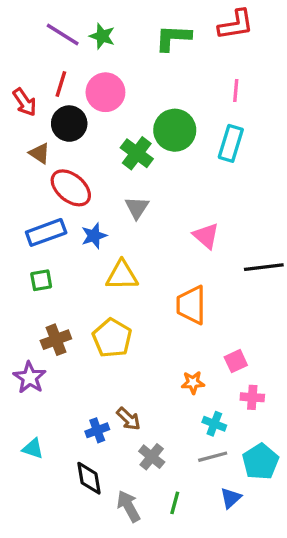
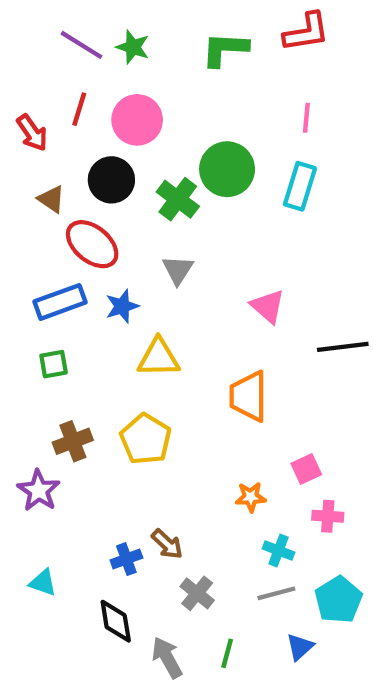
black circle: (69, 124) -> (111, 180), moved

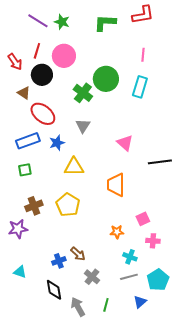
black circle: (111, 180) -> (42, 75), moved
purple star: (39, 490) -> (18, 229), turned 30

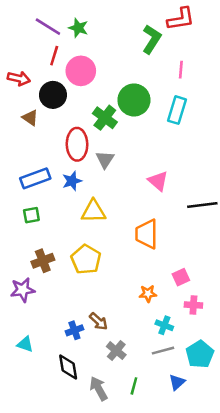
green L-shape: (105, 23) -> (152, 39), moved, turned 120
red line: (37, 51) -> (54, 56), moved
red arrow: (15, 62) -> (19, 78), turned -42
red ellipse: (43, 114) -> (77, 144), moved, turned 50

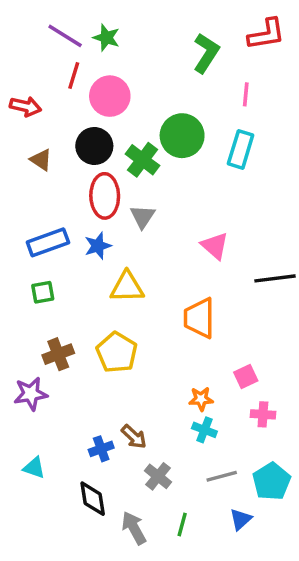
red L-shape: (181, 19) -> (266, 34), moved
black circle: (53, 95) -> (94, 146), moved
cyan cross: (164, 325) -> (204, 430), moved

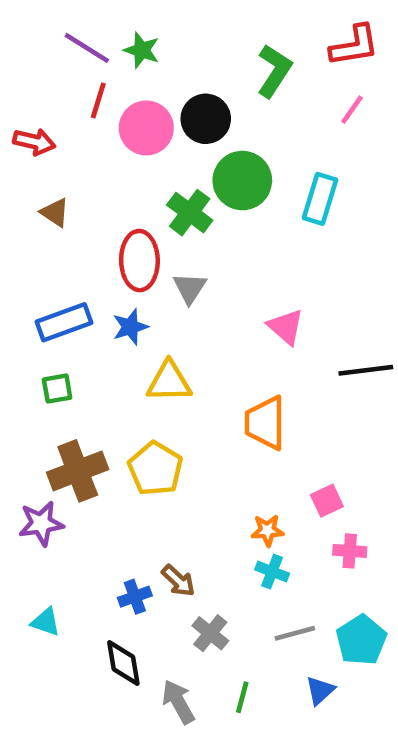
pink line: (246, 94) -> (352, 110), moved, turned 30
black circle: (94, 146) -> (206, 119), moved
brown cross: (58, 354) -> (78, 471), size x1.4

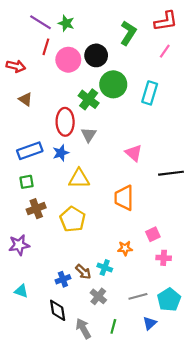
brown cross: (78, 471) -> (36, 209), moved, size x0.7
cyan cross: (272, 572) -> (105, 267), moved

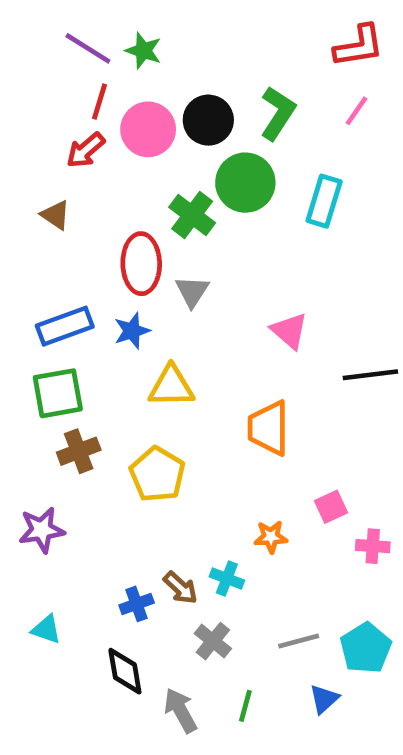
green L-shape: (128, 33) -> (278, 113), moved
red arrow: (16, 66) -> (86, 150), moved, turned 126
green square: (27, 182) -> (58, 393), size x1.6
pink cross: (164, 258) -> (373, 546), moved

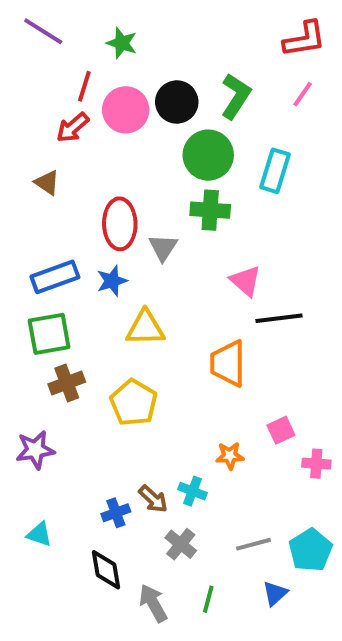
purple line: (88, 48) -> (43, 31), moved
green cross: (192, 215) -> (210, 210), moved, turned -33
black line: (370, 375) -> (279, 318), moved

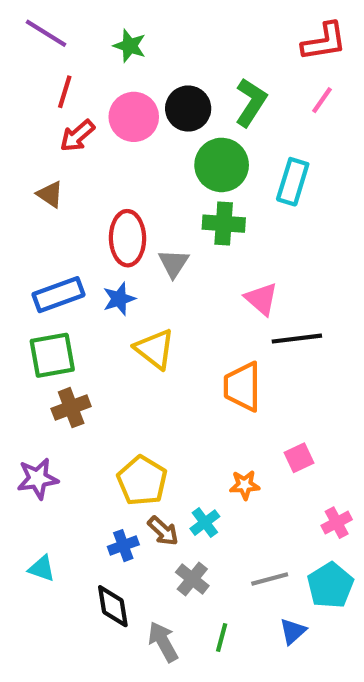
red line: (84, 86) -> (65, 92), moved
yellow triangle: (145, 328) -> (155, 349), turned 39
yellow pentagon: (134, 403) -> (142, 481), moved
pink cross: (316, 464) -> (337, 523), moved, turned -32
cyan cross: (193, 491) -> (205, 523), turned 32

